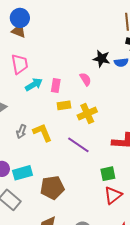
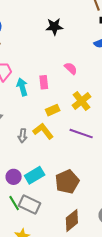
black star: (101, 59) -> (54, 27), moved
cyan arrow: (34, 84) -> (22, 87), turned -60
yellow rectangle: (64, 105) -> (53, 110), moved

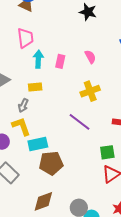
yellow rectangle: (53, 110) -> (35, 87), moved
yellow L-shape: (43, 131) -> (21, 126), moved
cyan rectangle: (35, 175) -> (38, 144), moved

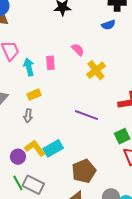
yellow cross: (90, 91) -> (96, 70), moved
yellow L-shape: (21, 126) -> (35, 148), moved
brown pentagon: (51, 163) -> (84, 171), moved

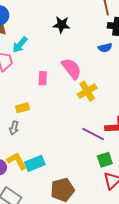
pink semicircle: (78, 50) -> (72, 69), size x1.6
cyan arrow: (29, 67) -> (20, 45), moved, turned -132
purple line: (87, 115) -> (93, 134), moved

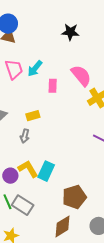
cyan arrow: (20, 45) -> (35, 68), moved
cyan rectangle: (35, 163) -> (46, 171), turned -42

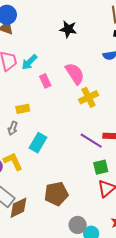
pink rectangle: (53, 86) -> (45, 81), turned -32
cyan rectangle: (46, 171) -> (38, 143), moved
brown diamond: (63, 226) -> (18, 208), moved

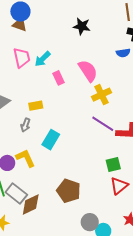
purple line: (91, 141) -> (103, 124), moved
brown pentagon: (56, 194) -> (69, 191), turned 30

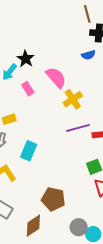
black star: (82, 26) -> (26, 59), moved, turned 30
purple line: (103, 124) -> (78, 128), turned -40
brown diamond: (31, 204) -> (33, 226), moved

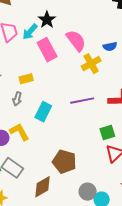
blue semicircle: (88, 55) -> (110, 46), moved
pink rectangle: (28, 89) -> (47, 50), size x1.6
purple line: (78, 128) -> (82, 101), moved

